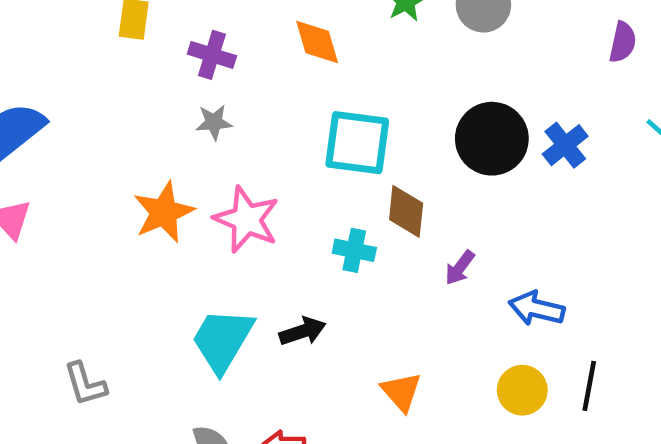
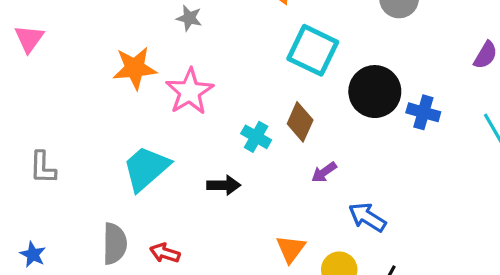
cyan square: (357, 143) -> (313, 50), moved
blue cross: (565, 145) -> (423, 112), turned 36
black arrow: (303, 331) -> (224, 185), moved
orange triangle: (401, 392) -> (291, 249), moved

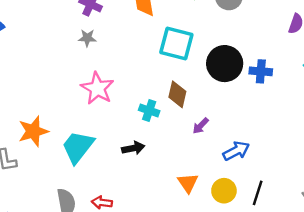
orange star: (135, 68) -> (33, 131), moved
blue arrow: (367, 217) -> (236, 151), turned 132

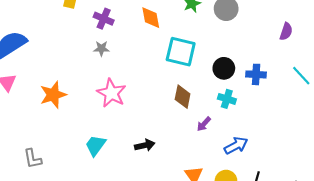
black circle: (225, 64) -> (224, 68), size x0.7
cyan cross: (149, 110) -> (227, 99), moved
orange star: (33, 131) -> (53, 95), moved
cyan trapezoid: (78, 147) -> (95, 145), size x0.7

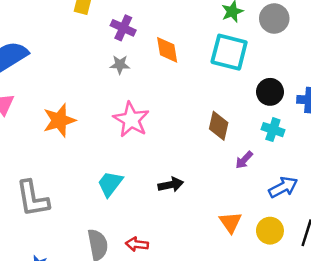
orange diamond: (151, 18) -> (167, 50), moved
cyan square: (181, 52) -> (229, 52), moved
gray L-shape: (33, 159) -> (33, 199), size x1.5

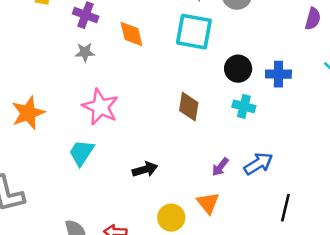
purple arrow: (244, 160) -> (220, 167), moved
cyan trapezoid: (110, 184) -> (81, 153), moved
yellow circle: (270, 231) -> (171, 218), moved

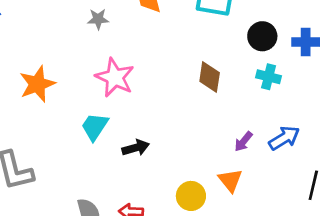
black arrow: (145, 169) -> (136, 148), moved

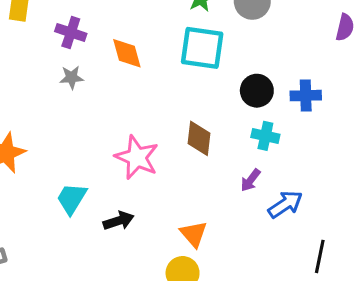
pink star: (115, 77) -> (137, 157), moved
purple arrow: (243, 142) -> (251, 180), moved
orange triangle: (230, 180) -> (194, 234), moved

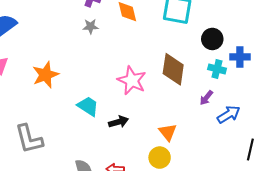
blue cross: (306, 96) -> (240, 57), moved
brown diamond: (199, 138) -> (173, 69), size x1.4
cyan trapezoid: (72, 199) -> (88, 106), turned 90

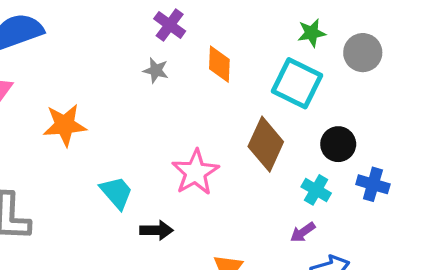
brown diamond: (173, 69) -> (266, 144), moved
cyan cross: (217, 69) -> (316, 190), moved

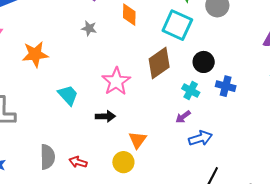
gray star: (156, 70) -> (89, 28), moved
brown diamond: (266, 144) -> (159, 63), turned 32
black arrow: (157, 230) -> (105, 116), moved

